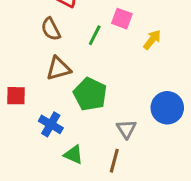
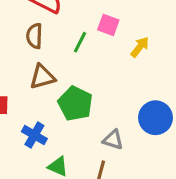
brown semicircle: (51, 29) -> (34, 36), turned 30
gray triangle: (126, 129) -> (113, 140), turned -40

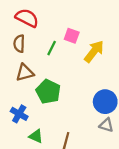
yellow arrow: (140, 47) -> (94, 51), size x1.5
gray triangle: (113, 140) -> (106, 125), moved

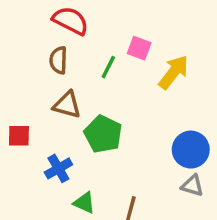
brown triangle: (25, 73) -> (67, 105), turned 30
blue cross: (19, 114) -> (58, 168), turned 30

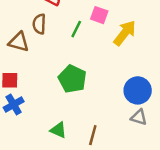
brown triangle: (67, 105) -> (19, 42), moved
blue cross: (58, 168) -> (14, 105), moved

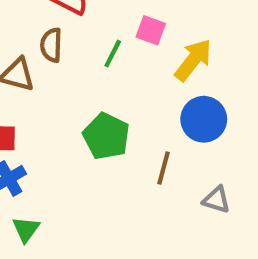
blue circle: (138, 90) -> (204, 119), moved
green triangle: (58, 130) -> (26, 229), moved, turned 42
brown line: (93, 135) -> (163, 168), moved

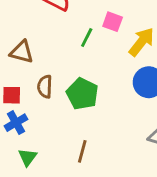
brown semicircle: (51, 45) -> (45, 87), moved
brown line: (163, 168) -> (82, 151), moved

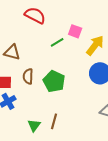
green line: (87, 38) -> (57, 42), turned 32
green triangle: (28, 157) -> (34, 125), moved

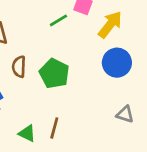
green triangle: (34, 125) -> (27, 133), turned -40

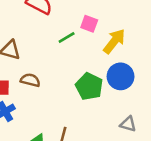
brown semicircle: (19, 67) -> (30, 80), turned 102
green pentagon: (54, 74) -> (89, 86), moved

